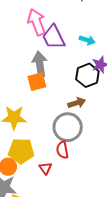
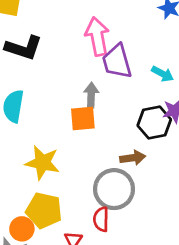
gray arrow: (40, 64) -> (91, 95), size x0.7

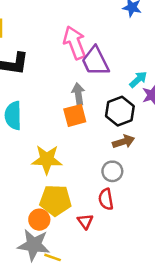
cyan arrow: (163, 74) -> (138, 79), moved, turned -60
black hexagon: (154, 122) -> (120, 111), moved
gray circle: (114, 189) -> (112, 171), size x0.6

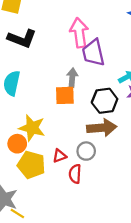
brown arrow: (124, 142) -> (102, 128), size x1.5
orange circle: (39, 220) -> (17, 144), moved
red triangle: (85, 221) -> (59, 156), moved, turned 32

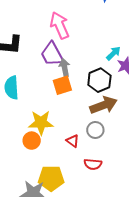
purple trapezoid: (93, 53) -> (52, 54), moved
red triangle: (59, 156) -> (73, 141), turned -48
yellow pentagon: (31, 165) -> (51, 178), moved
red semicircle: (75, 174) -> (93, 164), moved, turned -72

